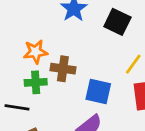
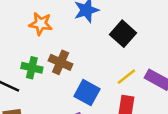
orange star: (35, 52) -> (41, 24), moved

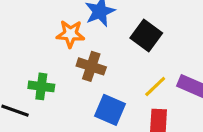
orange star: (41, 24) -> (70, 34), moved
brown cross: (61, 62) -> (91, 66), moved

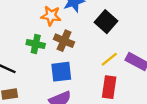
green cross: (41, 86) -> (36, 44), moved
blue square: (110, 110) -> (61, 72), moved, turned -35

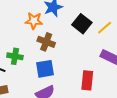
green cross: (36, 44) -> (15, 56), moved
yellow line: (109, 59) -> (105, 28), moved

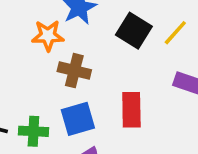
green cross: (15, 56) -> (33, 131), moved
red rectangle: (87, 80) -> (131, 110), moved

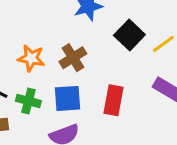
orange star: (48, 36) -> (31, 58), moved
brown cross: (74, 71) -> (73, 58), turned 32

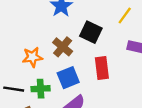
black square: (129, 35) -> (91, 32), moved

